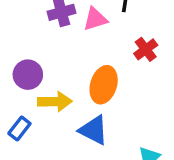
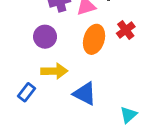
purple circle: (28, 75) -> (45, 37), moved
orange ellipse: (104, 85) -> (94, 39), moved

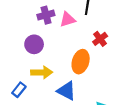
orange ellipse: (94, 39) -> (81, 62), moved

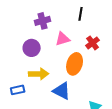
pink triangle: (68, 19) -> (63, 39), moved
blue rectangle: (19, 90) -> (18, 90), turned 40

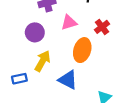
yellow arrow: (39, 74) -> (43, 61), turned -60

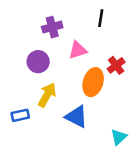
red cross: (102, 27) -> (116, 65), moved

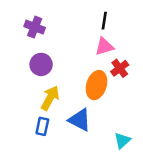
purple cross: (52, 27) -> (35, 27), moved, turned 36
pink triangle: (78, 50) -> (104, 46), moved
blue rectangle: (20, 115) -> (42, 126), moved, turned -66

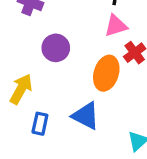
purple circle: (41, 64) -> (56, 48), moved
yellow arrow: (50, 98) -> (21, 89), moved

